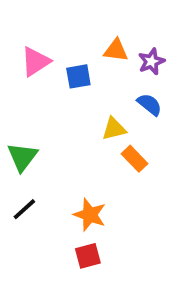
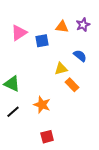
purple star: (151, 62) -> (83, 25), moved
green triangle: (22, 157) -> (12, 84), turned -42
orange star: (90, 215) -> (42, 105), moved

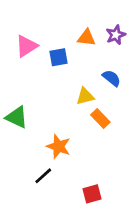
black line: (13, 112) -> (43, 176), moved
red square: (47, 137) -> (92, 194), moved

